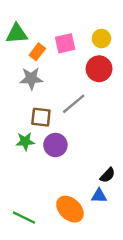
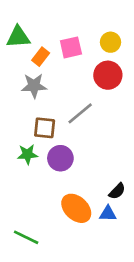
orange ellipse: (70, 209) -> (76, 208), moved

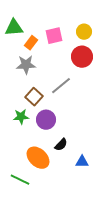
brown square: (45, 128) -> (34, 97), turned 36
black semicircle: (117, 191) -> (61, 145), moved
orange ellipse: (76, 208) -> (38, 158), moved

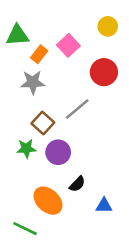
yellow circle: (84, 32) -> (108, 26), moved
pink square: (54, 36) -> (68, 45), turned -30

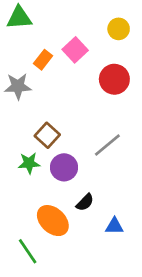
green triangle: (17, 35) -> (19, 18), moved
gray star: (33, 82) -> (18, 86), moved
gray line: (77, 109) -> (107, 145), moved
green line: (25, 229) -> (28, 251), turned 30

